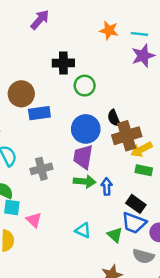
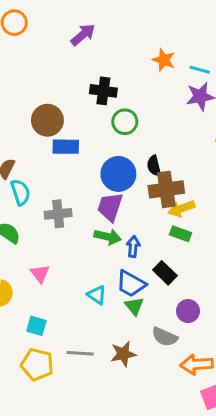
cyan square: (12, 207) -> (36, 326), moved
blue trapezoid: (134, 223) -> (131, 284), moved

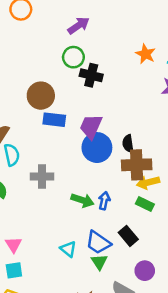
green circle: (125, 122) -> (73, 57), moved
purple trapezoid: (110, 207) -> (91, 127), moved
blue arrow: (133, 247) -> (104, 201), moved
pink triangle: (40, 274) -> (13, 245), moved
cyan square: (36, 326) -> (14, 270), turned -30

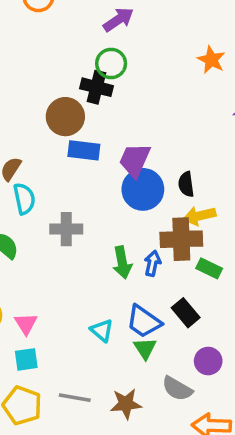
black cross: (91, 75) -> (96, 87), moved
brown cross: (137, 165) -> (181, 239), moved
yellow arrow: (148, 182) -> (199, 216), moved
green arrow: (82, 200) -> (122, 263), turned 60

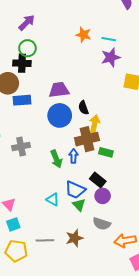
purple trapezoid: (135, 160) -> (59, 90), moved, turned 70
yellow arrow: (199, 216) -> (95, 124), turned 126
purple circle: (208, 361) -> (103, 196), moved

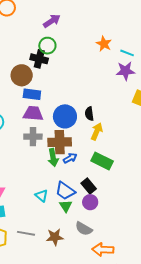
purple trapezoid: (59, 90) -> (33, 114), moved
brown cross: (87, 139) -> (60, 142), moved
gray cross: (21, 147) -> (33, 137), moved
green rectangle: (106, 152) -> (102, 161), size x1.5
blue arrow: (73, 156) -> (70, 158), turned 48

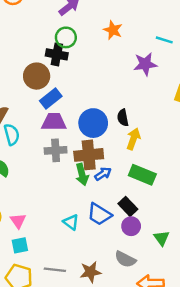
orange star: (104, 44) -> (113, 30), moved
purple star: (125, 71) -> (145, 64), moved
blue rectangle: (32, 94) -> (51, 99), turned -42
green triangle: (66, 206) -> (162, 238), moved

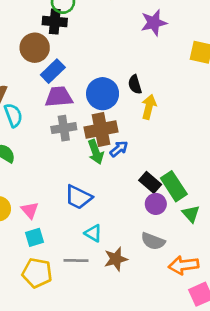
green rectangle: (142, 175) -> (174, 186), moved, turned 40
blue trapezoid: (99, 214) -> (78, 197), moved
cyan triangle: (71, 222) -> (93, 233), moved

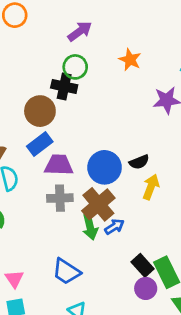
blue rectangle: (53, 71) -> (40, 144), moved
black semicircle: (135, 84) -> (139, 162), turned -102
brown cross: (101, 130) -> (98, 204), turned -36

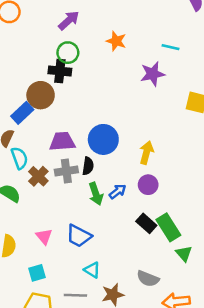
blue rectangle: (40, 144) -> (22, 113), moved
black semicircle: (139, 162) -> (88, 166), moved, turned -54
brown cross: (98, 204) -> (38, 176), moved, size x0.7
pink triangle: (14, 279) -> (44, 236), moved
purple circle: (146, 288) -> (148, 185), moved

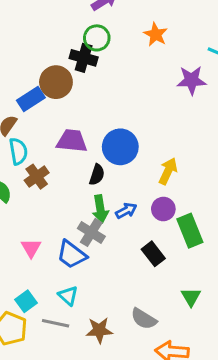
gray cross: (66, 171) -> (91, 232), moved, turned 30
green rectangle: (168, 227) -> (190, 231), moved
cyan triangle: (92, 270) -> (68, 296), moved
cyan square: (37, 273) -> (26, 301), moved, turned -30

